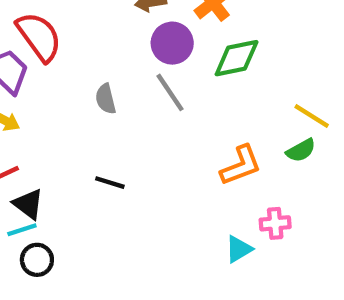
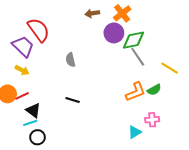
purple circle: (172, 43) -> (114, 33), moved
gray line: (170, 92) -> (138, 57), moved
green semicircle: (301, 150) -> (154, 90), moved

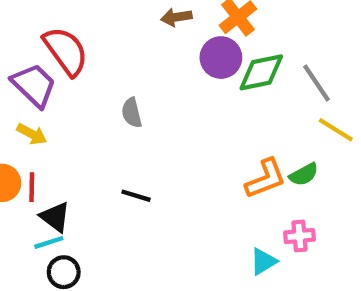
gray line: (138, 57) -> (317, 83), moved
red line: (22, 96) -> (32, 187), turned -64

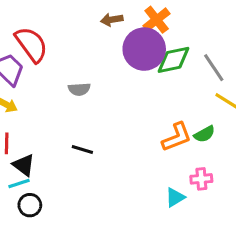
purple circle: (221, 58) -> (144, 49), size x1.4
gray semicircle: (132, 113) -> (79, 89), turned -80

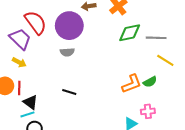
purple circle: (144, 49) -> (69, 26), moved
gray line: (214, 68) -> (156, 38), turned -54

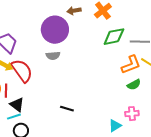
red semicircle: (36, 23) -> (22, 71), moved
orange L-shape: (132, 84) -> (131, 65), moved
black line: (69, 92) -> (67, 109), moved

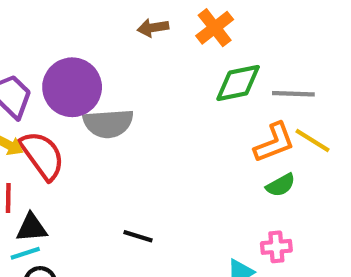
purple circle: (55, 30) -> (72, 87), moved
gray semicircle: (53, 56) -> (108, 123), size x1.6
black triangle: (17, 105) -> (32, 228), turned -42

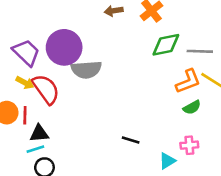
black line: (138, 236) -> (131, 140), moved

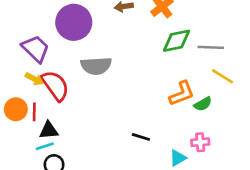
purple circle: (64, 47) -> (74, 22), moved
orange L-shape: (188, 81) -> (182, 93), moved

